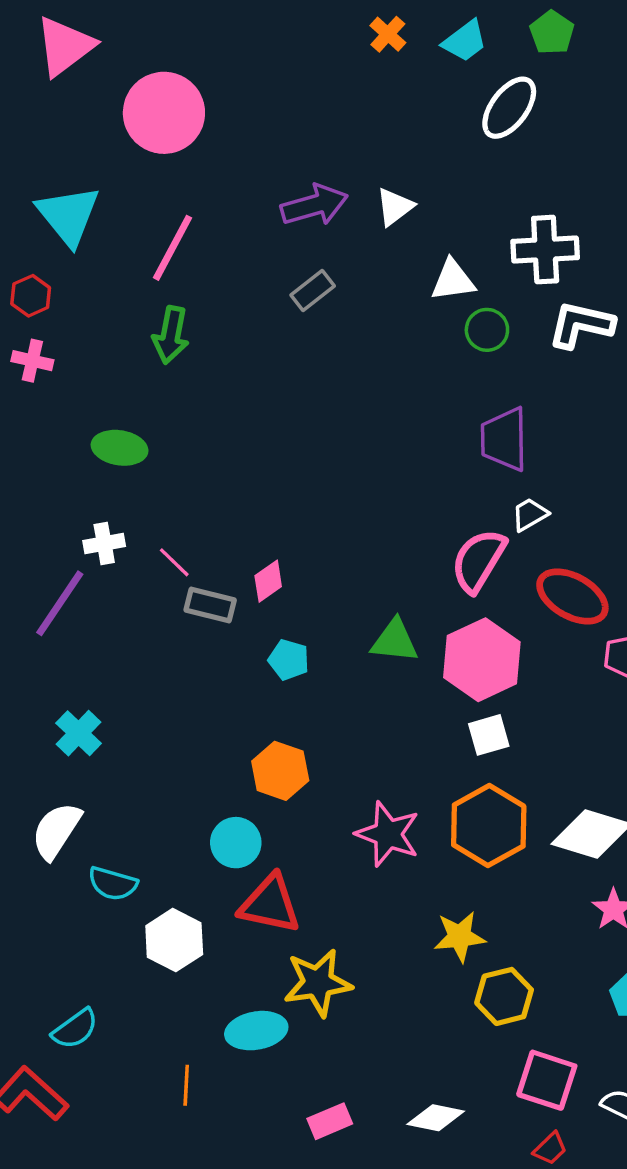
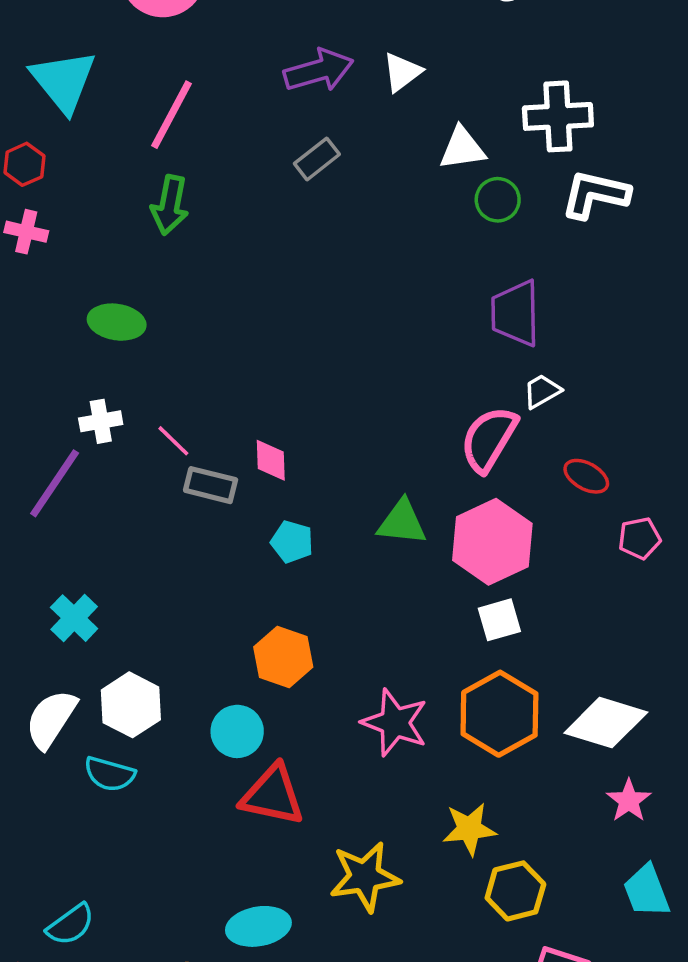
pink diamond: (268, 581) -> (271, 460), turned -57
red ellipse: (572, 596) -> (586, 476), size x0.6
white hexagon: (174, 940) -> (131, 705), moved
yellow star: (318, 983) -> (365, 877), moved

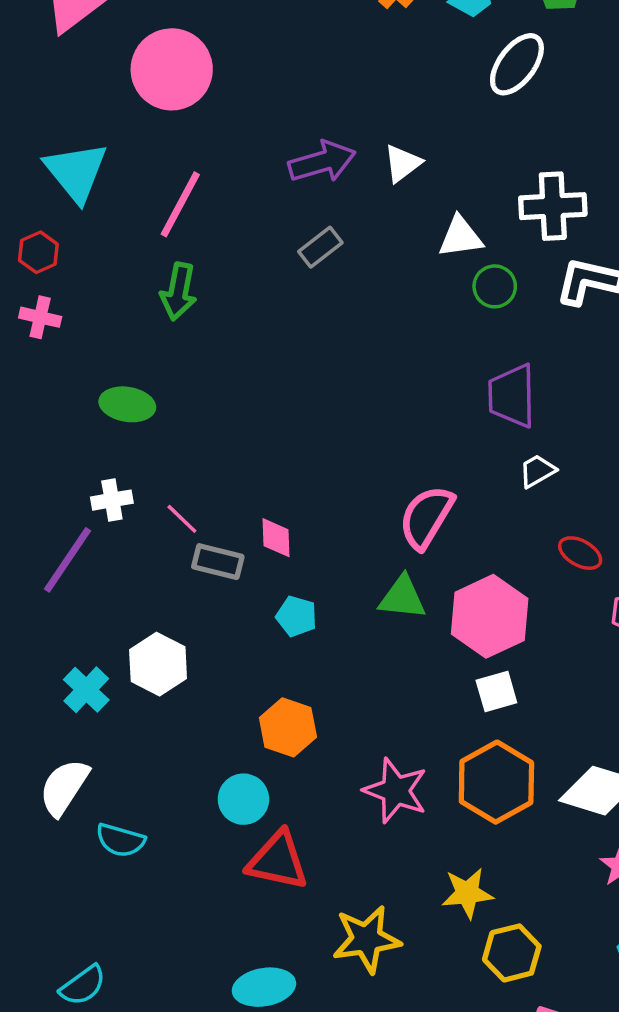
pink semicircle: (489, 439) -> (426, 517), moved
white hexagon: (131, 705) -> (158, 664), moved

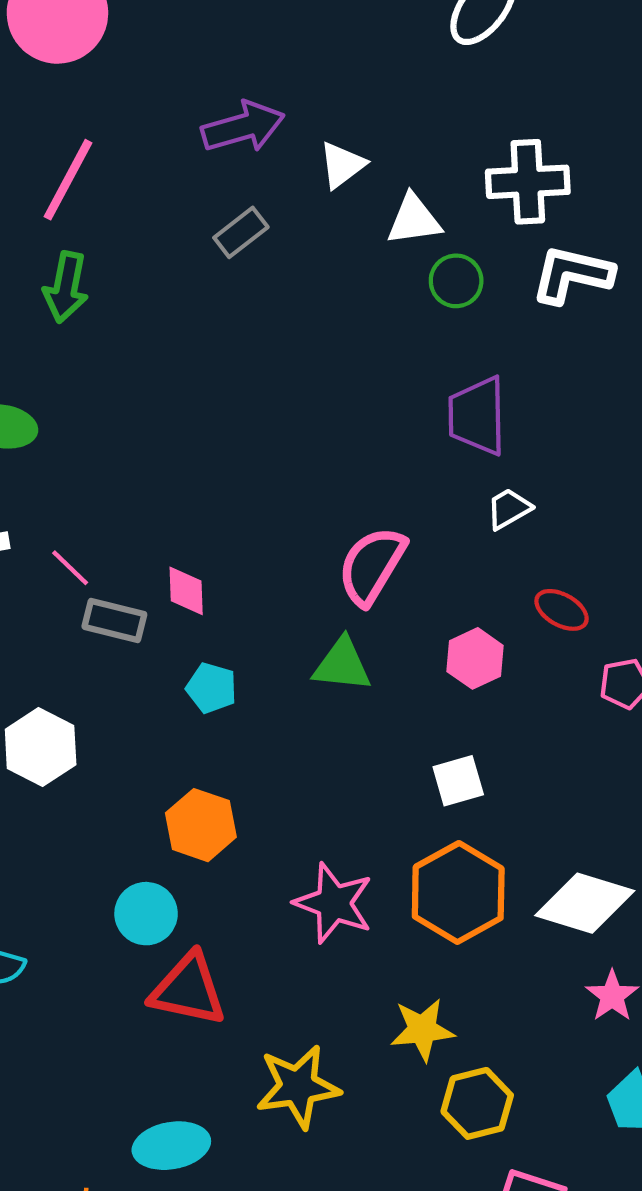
white triangle: (402, 163) -> (342, 165), moved
pink hexagon: (490, 616) -> (475, 658), moved, size x0.6

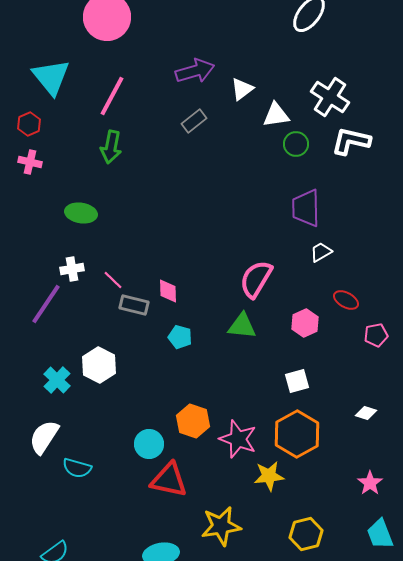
white cross: (528, 182) -> (330, 97), turned 36
orange hexagon: (201, 825) -> (193, 421), moved
white diamond: (585, 903) -> (366, 413), moved, size x0.5
yellow star: (422, 1030) -> (269, 476), moved

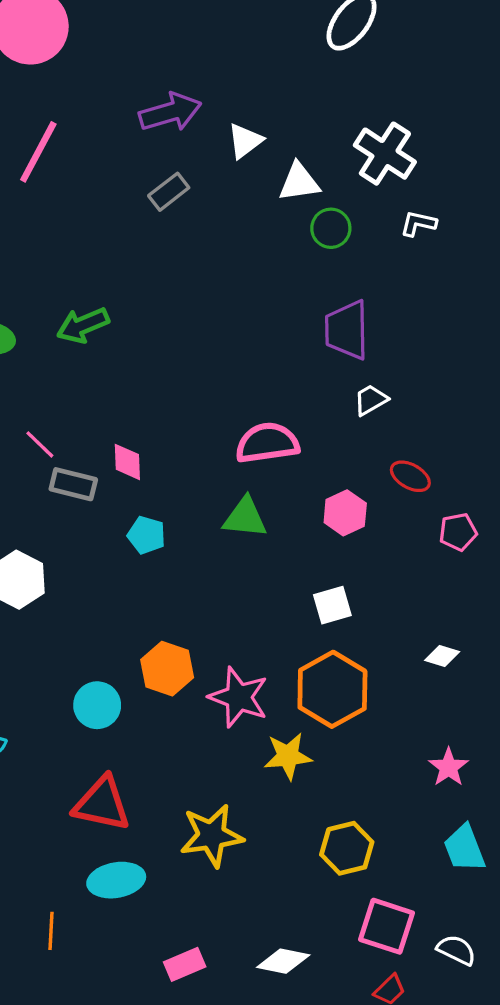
white L-shape: (351, 141) -> (418, 223), size x0.6
green arrow: (111, 147) -> (83, 325), moved, turned 56
pink semicircle: (256, 279) -> (267, 443), turned 51
red triangle: (169, 480) -> (102, 804), moved

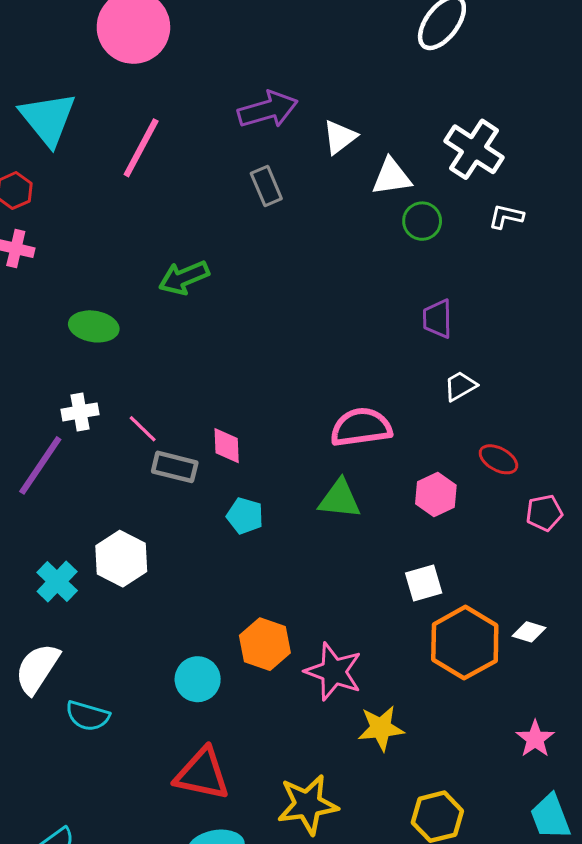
gray rectangle: (169, 192) -> (266, 186), turned -75
green arrow: (83, 325) -> (184, 278), moved
purple trapezoid: (347, 330) -> (437, 319), size x0.7
orange hexagon: (332, 689) -> (465, 643), moved

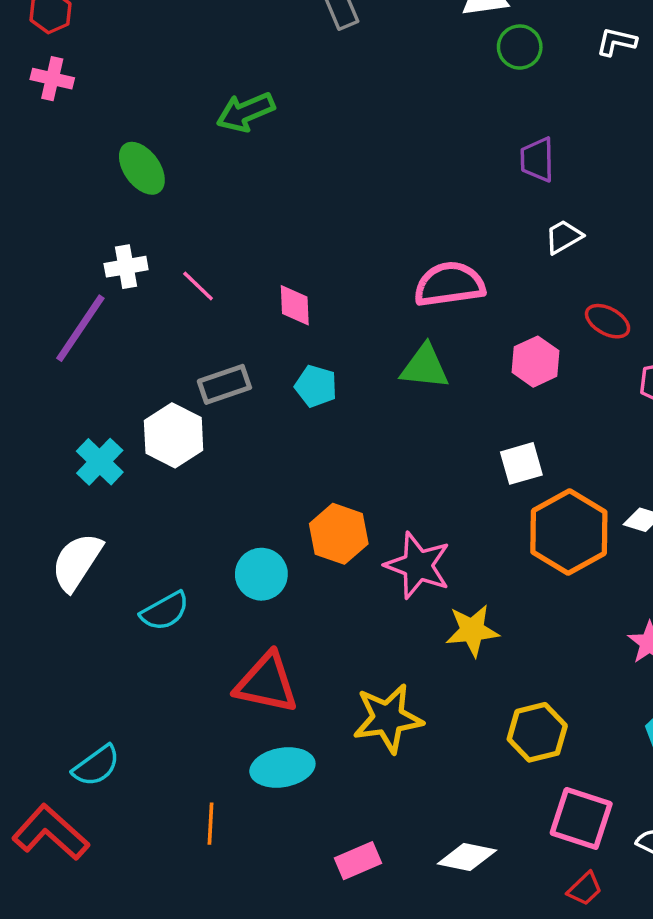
green ellipse: (94, 326) -> (142, 168), turned 45
gray rectangle: (175, 467) -> (224, 384), moved, turned -33
cyan semicircle: (88, 716) -> (165, 611), moved, turned -45

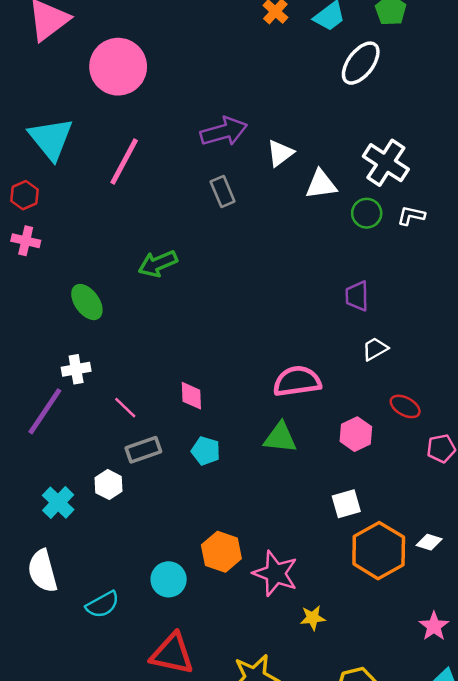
green circle: (520, 47) -> (367, 213), moved
pink line: (198, 286) -> (125, 408), moved
white hexagon: (174, 435) -> (109, 485), size x0.7
white semicircle: (77, 562) -> (42, 571), turned -48
yellow star: (472, 630) -> (313, 618), size x0.7

